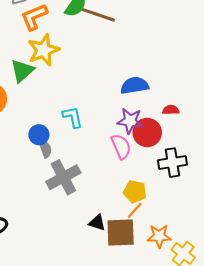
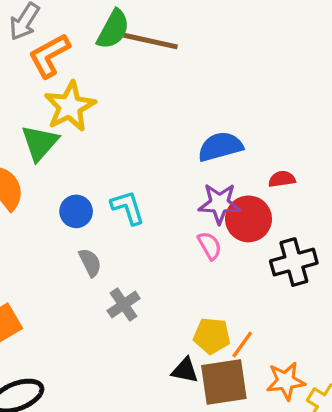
blue circle: (39, 135) -> (76, 211), moved
pink semicircle: (121, 147) -> (210, 246), size x0.7
gray cross: (63, 177) -> (124, 305), size x0.6
yellow pentagon: (135, 192) -> (212, 336), moved

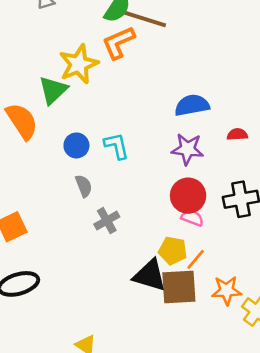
orange L-shape: (49, 56) -> (118, 43), moved
red circle: (248, 219) -> (188, 196), moved
pink semicircle: (210, 246) -> (192, 218), moved, turned -45
black triangle: (185, 370) -> (150, 275), size x1.6

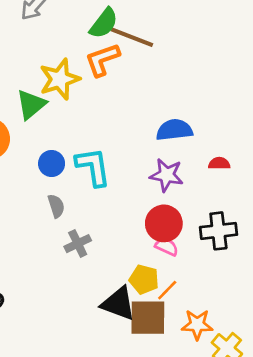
cyan L-shape: (117, 146) -> (93, 167), size x1.4

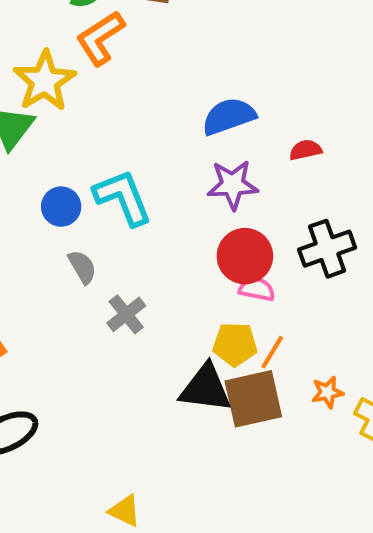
orange star: (197, 325) -> (327, 392), size x0.7

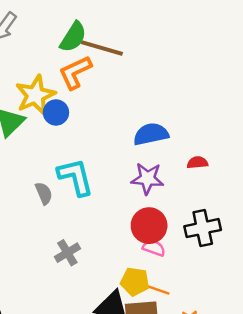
blue circle: (61, 207) -> (56, 112), moved
gray semicircle: (82, 267) -> (44, 193), moved
orange line: (272, 352) -> (158, 290), turned 70

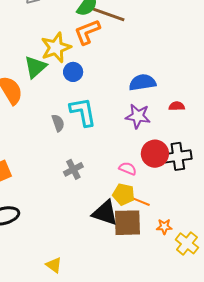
blue circle: (56, 112) -> (73, 72), moved
red circle: (149, 226) -> (155, 154), moved
pink semicircle: (154, 248) -> (128, 169), moved

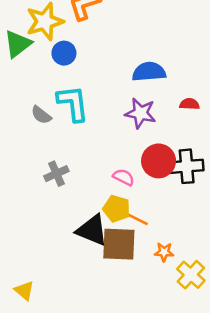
gray semicircle: (58, 123) -> (41, 115), turned 144

